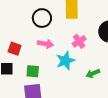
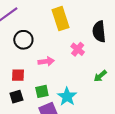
black circle: (42, 18) -> (23, 40), moved
cyan star: (65, 61) -> (67, 97), moved

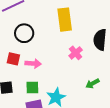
pink arrow: (46, 61) -> (33, 64), moved
red square: (18, 75) -> (13, 59), moved

